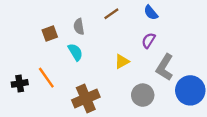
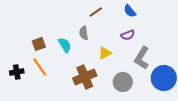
gray semicircle: (79, 27) -> (84, 33), moved
brown square: (50, 34) -> (39, 44), moved
purple semicircle: (148, 40) -> (128, 35), turned -144
brown cross: (86, 99) -> (85, 77), moved

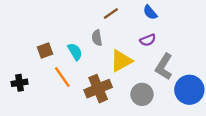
yellow triangle: (105, 53) -> (121, 61), size x1.5
orange line: (40, 67) -> (62, 77), moved

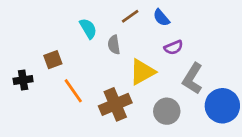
blue semicircle: (150, 12) -> (161, 18), moved
cyan semicircle: (75, 52) -> (88, 28), moved
black cross: (20, 83) -> (23, 80), moved

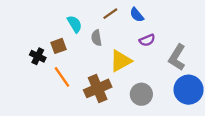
brown square: (53, 60) -> (58, 46), moved
gray L-shape: (193, 79) -> (177, 57), moved
black cross: (23, 80) -> (38, 56), moved, turned 35

